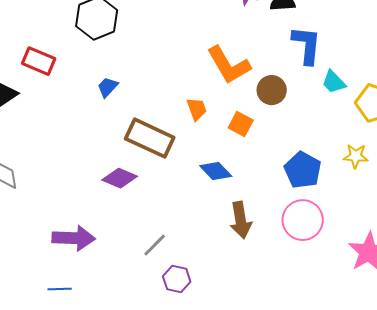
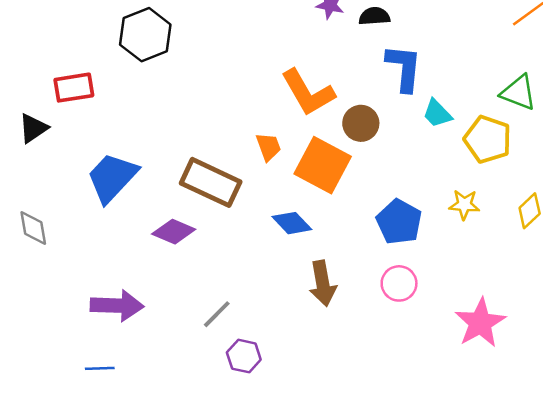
red rectangle: (39, 61) -> (74, 88), turned -32
blue trapezoid: (108, 87) -> (112, 178), moved, size x2.0
orange square: (241, 124) -> (323, 165), size x1.8
pink circle: (303, 220) -> (399, 283), size x0.7

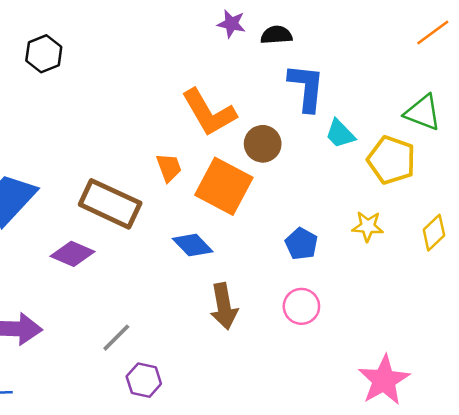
black hexagon: (145, 35) -> (44, 54), size x0.7
blue pentagon: (399, 222) -> (301, 244), size x0.7
pink star: (480, 323) -> (384, 380), moved

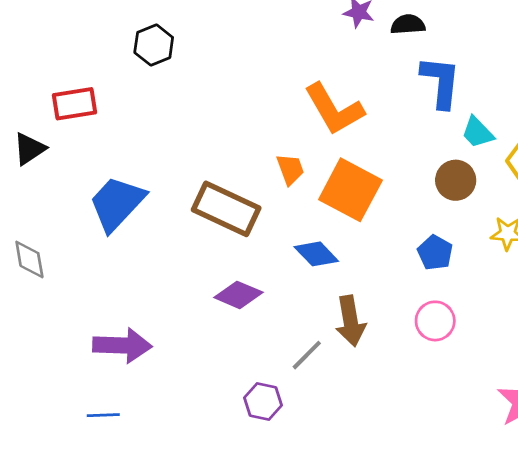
brown circle: (263, 144) -> (456, 180), moved
purple diamond: (73, 254) -> (238, 295), moved
gray line: (116, 338) -> (307, 355), moved

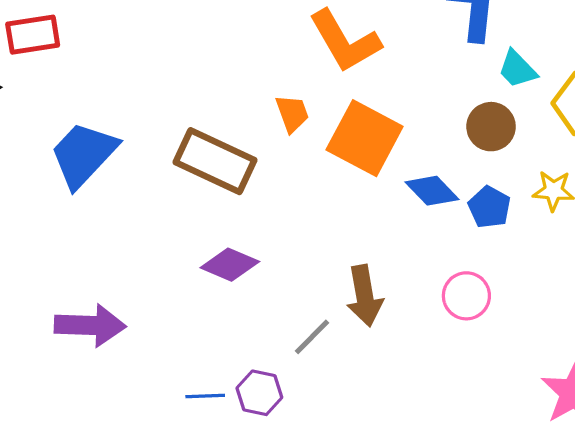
blue pentagon: (435, 253) -> (489, 207), moved
blue diamond: (316, 254) -> (432, 191), moved
blue line: (103, 415) -> (205, 396), moved

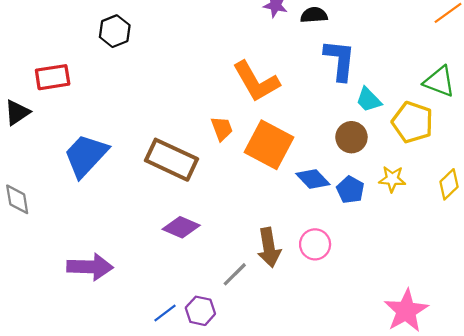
pink circle: (466, 296) -> (315, 244), moved
blue line: (205, 396) -> (165, 313), turned -35

